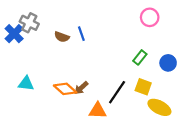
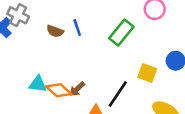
green rectangle: (140, 57) -> (121, 32), moved, size x1.5
cyan triangle: (26, 84) -> (38, 84), moved
yellow square: (143, 87) -> (147, 73), moved

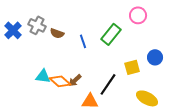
gray cross: (18, 15) -> (37, 25), moved
blue line: (77, 28) -> (83, 41), moved
yellow square: (147, 73) -> (132, 67), turned -35

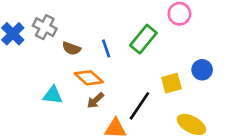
brown semicircle: (57, 33) -> (71, 48), moved
orange diamond: (60, 81) -> (89, 78), moved

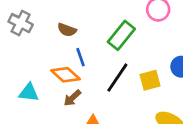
brown semicircle: (71, 48) -> (67, 30), moved
blue line: (106, 48) -> (81, 57), moved
black line: (139, 106) -> (117, 78), moved

